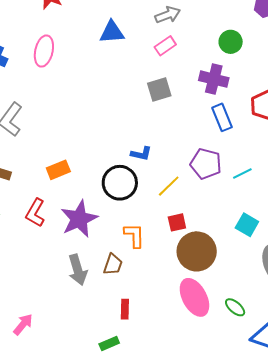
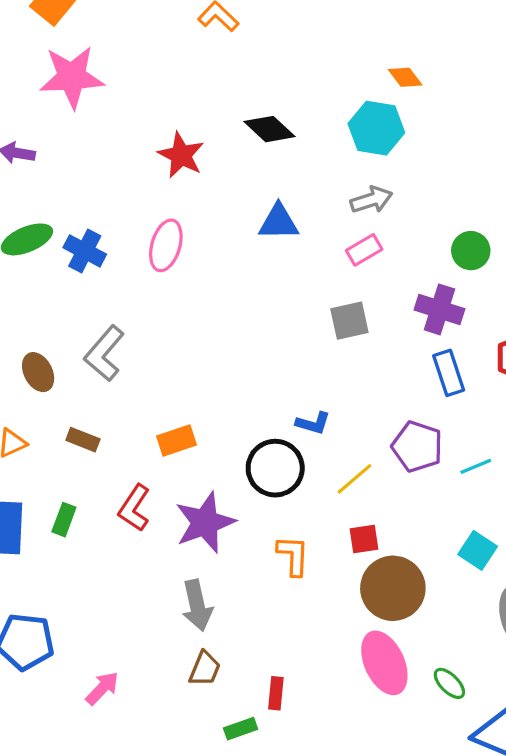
brown trapezoid: (113, 265) -> (205, 669), moved
red rectangle: (125, 309) -> (276, 693), moved

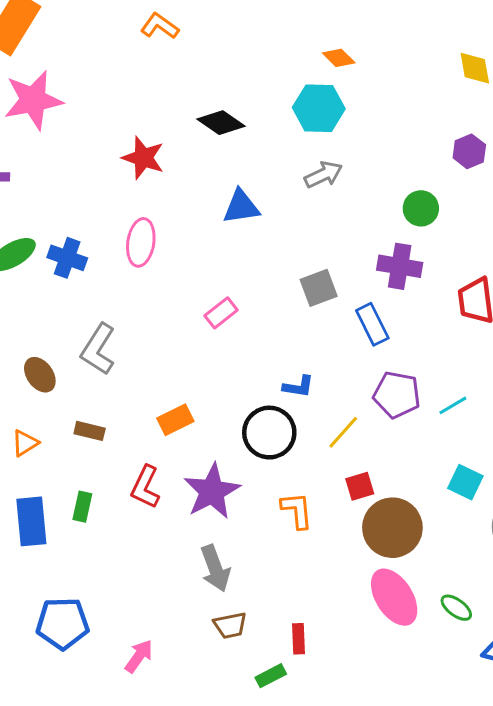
pink rectangle: (364, 250) -> (221, 313), moved
blue rectangle: (449, 373) -> (372, 324), moved
brown trapezoid: (205, 669) -> (230, 625), turned 64

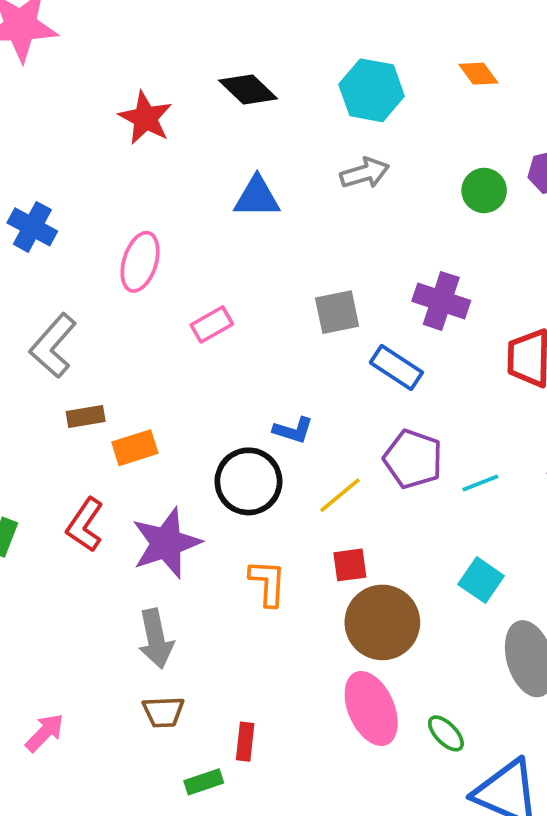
orange diamond: (339, 58) -> (478, 74), moved
green circle: (421, 208) -> (484, 190), moved
pink ellipse: (141, 242) -> (140, 262), moved
blue rectangle: (372, 324) -> (396, 367), turned -39
brown rectangle: (90, 431) -> (86, 417), moved, turned -32

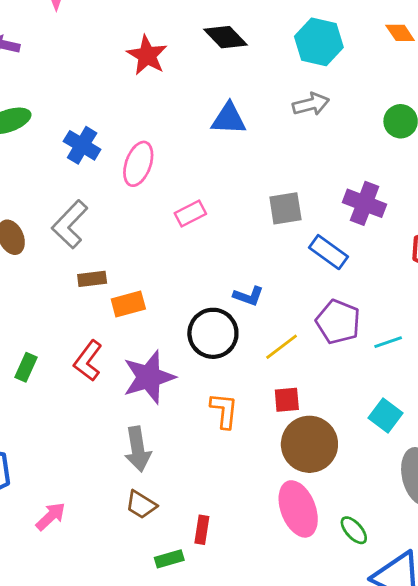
blue cross: (32, 227) -> (82, 145), moved
brown trapezoid: (163, 712) -> (141, 505), turned 32

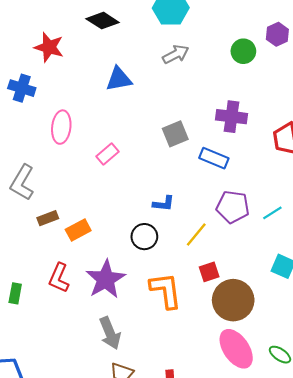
blue cross: (82, 145) -> (22, 88), moved
black circle: (213, 333) -> (144, 237), size x0.7
orange L-shape: (224, 411) -> (166, 290), size x1.4

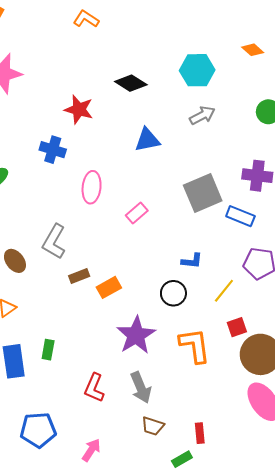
gray square: (175, 134) -> (203, 193), size x1.5
red L-shape: (59, 278) -> (94, 388), moved

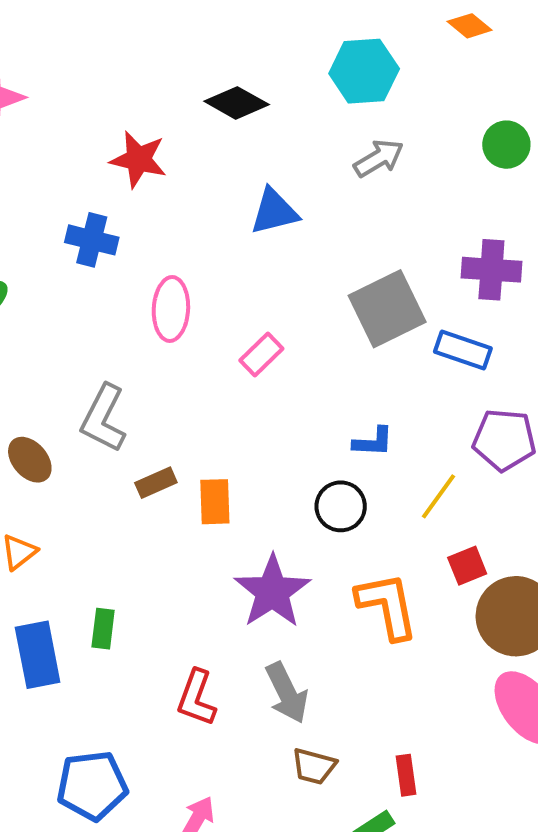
orange rectangle: (109, 287) -> (215, 502), turned -60

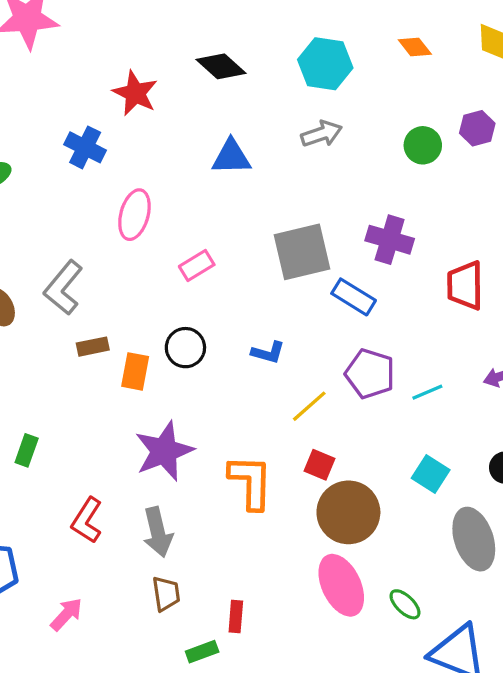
black circle: (341, 506) -> (185, 348), moved
red square: (467, 566) -> (320, 465), turned 32
brown trapezoid: (314, 766) -> (166, 594), turned -126

